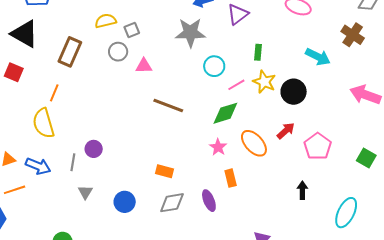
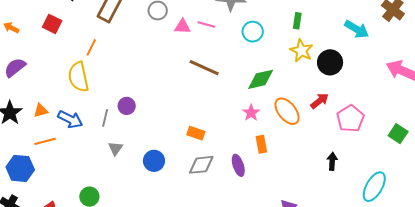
pink line: (236, 85) -> (206, 25), moved, turned 42

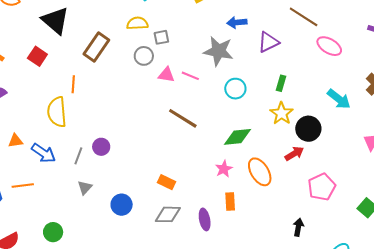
orange line: (91, 47) -> (73, 84), turned -30
red arrow: (320, 101) -> (294, 154), moved
orange line: (45, 141) -> (23, 185), moved

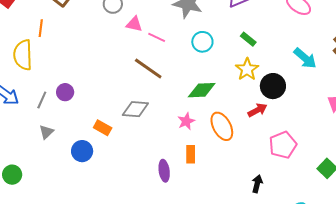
pink line: (190, 76) -> (157, 37), moved
green rectangle: (281, 83) -> (248, 39), turned -70
orange rectangle: (167, 182) -> (103, 128), moved
gray diamond: (168, 214) -> (135, 109), moved

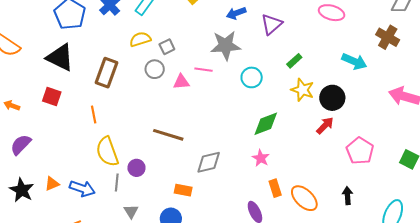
pink line: (157, 37) -> (203, 70), moved
green rectangle: (248, 39) -> (294, 61), turned -63
yellow semicircle: (23, 55) -> (107, 152), moved
brown line: (148, 68) -> (168, 135), moved
orange ellipse: (222, 126) -> (304, 198), moved

